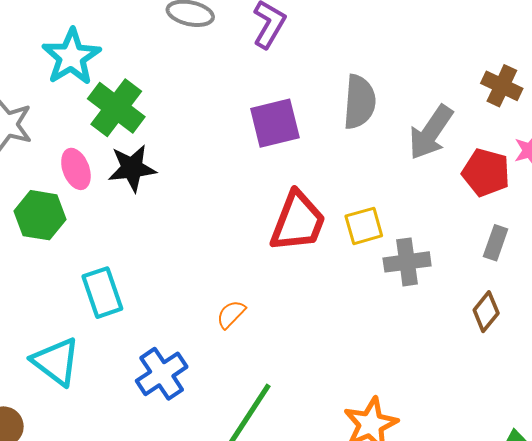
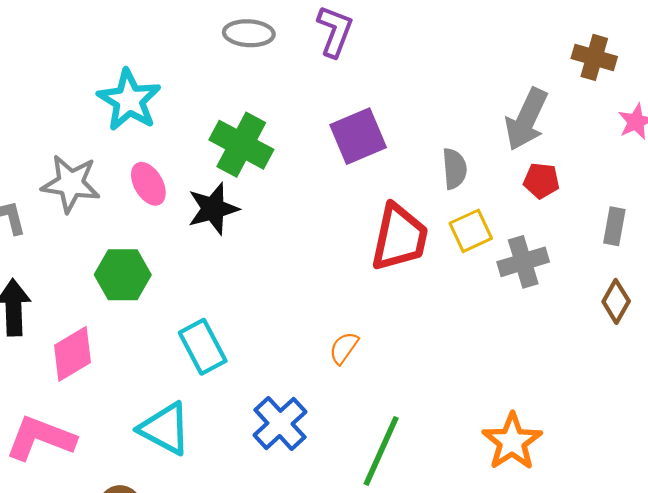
gray semicircle: (359, 102) -> (454, 169), moved, size x0.7
green cross: (116, 108) -> (241, 145), moved
pink ellipse: (76, 169) -> (148, 184), moved
red pentagon: (486, 173) -> (541, 181), moved, size x0.7

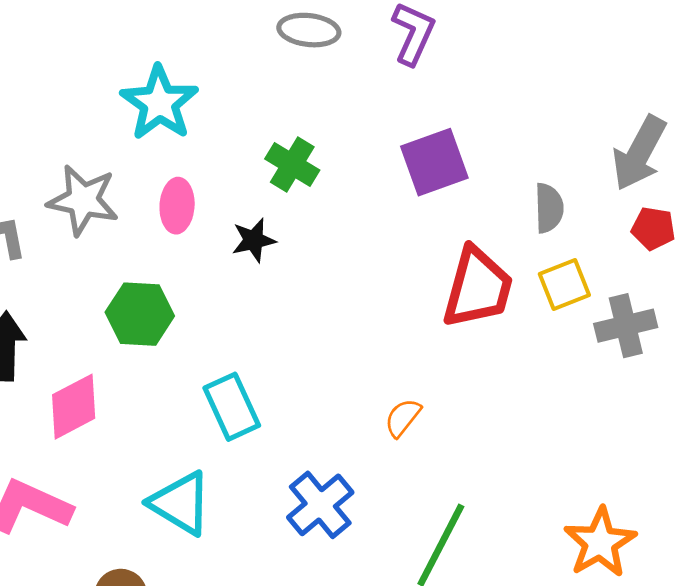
green cross: (241, 145) -> (292, 165), size x0.7
pink ellipse: (148, 184) -> (177, 206), turned 30
black star: (213, 209) -> (254, 240), size x0.7

